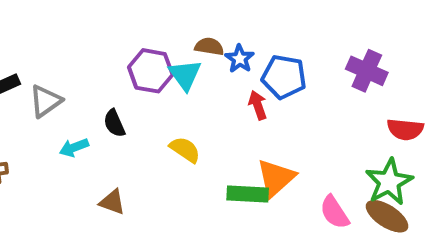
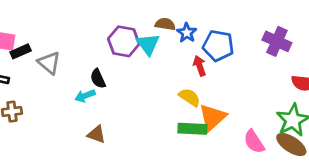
gray triangle: (46, 101) -> (49, 63), turned -45
cyan arrow: (74, 148) -> (85, 96), moved
yellow semicircle: (185, 150) -> (190, 97), moved

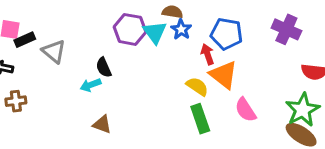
blue star: (187, 33) -> (181, 29), moved
orange triangle: (213, 117) -> (224, 75), moved, turned -40
green rectangle: (192, 129) -> (200, 119), turned 68
pink semicircle: (254, 142) -> (246, 110), moved

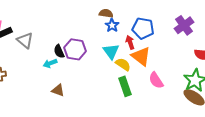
purple hexagon: (130, 29) -> (75, 49), moved
purple cross: (286, 29) -> (184, 25), turned 30
cyan triangle: (155, 32) -> (111, 51), moved

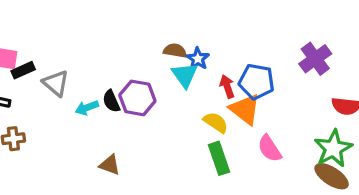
brown semicircle: (106, 13) -> (175, 51), moved
blue pentagon: (143, 28) -> (257, 82), moved
cyan triangle: (111, 51) -> (185, 75), moved
cyan arrow: (50, 63) -> (87, 108), moved

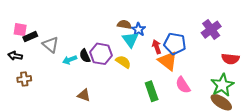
yellow semicircle: (216, 122) -> (123, 62), moved

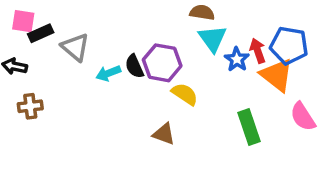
blue star: (138, 30) -> (237, 59), moved
yellow semicircle: (123, 62) -> (185, 94), moved
brown triangle: (84, 95) -> (164, 134), moved

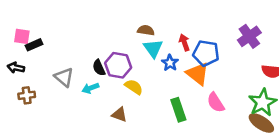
gray triangle: (75, 47) -> (64, 77), moved
red arrow: (258, 51) -> (184, 42), moved
cyan arrow: (108, 73) -> (90, 88), moved

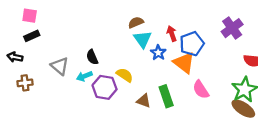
brown semicircle: (146, 30) -> (136, 22), turned -32
pink square: (22, 36) -> (30, 16), moved
blue pentagon: (206, 53) -> (192, 44), turned -30
purple hexagon: (118, 65) -> (105, 87), moved
brown triangle: (119, 115) -> (144, 101), moved

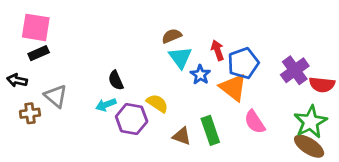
pink square: (30, 16) -> (36, 27), size x1.5
purple cross: (232, 28) -> (295, 70), moved
gray triangle: (60, 66) -> (56, 96), moved

